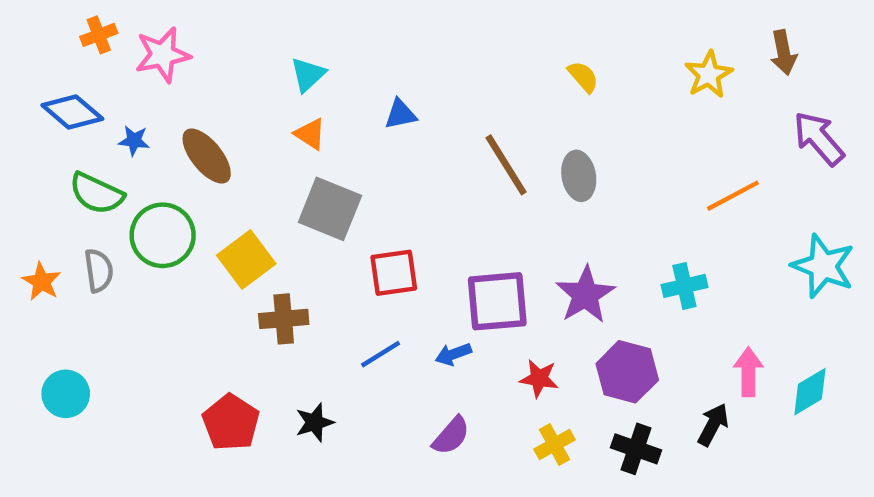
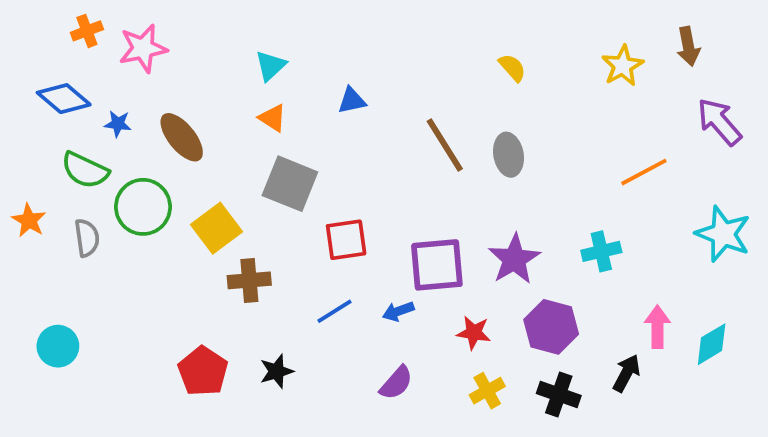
orange star: (41, 282) -> (29, 220), moved

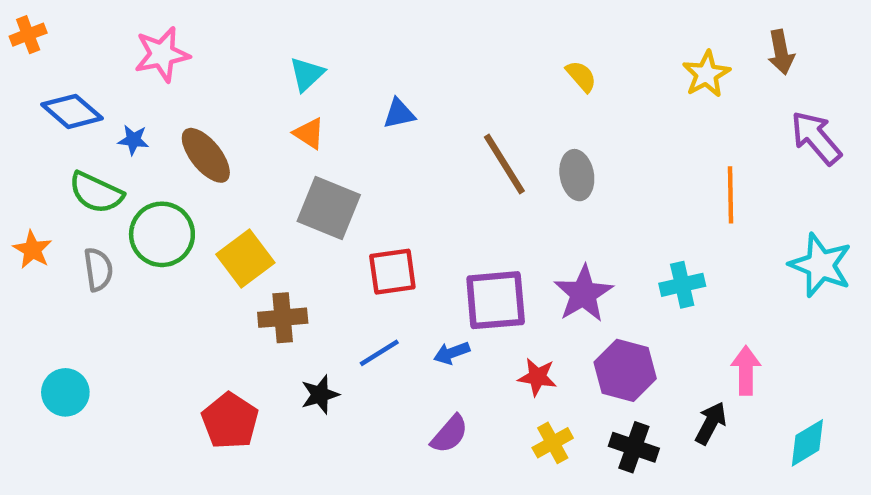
orange cross: (87, 31) -> (28, 35), moved
orange line: (644, 172) -> (730, 195), turned -63
cyan diamond: (712, 344) -> (807, 443), moved
black star: (276, 371) -> (320, 395), moved

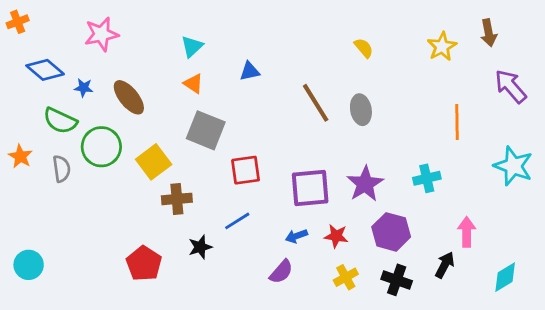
blue arrow: (452, 353) -> (296, 236), moved
cyan circle: (65, 392) -> (29, 265), moved

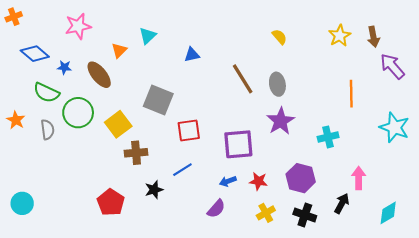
brown arrow: (489, 33) -> (373, 37), moved
orange triangle: (193, 84) -> (119, 50), moved, turned 42
purple star: (365, 184) -> (281, 121), moved

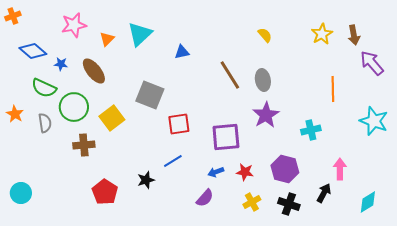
cyan triangle: (148, 36) -> (140, 34), size x1.5
orange triangle: (119, 50) -> (107, 39), moved
brown cross: (136, 153) -> (84, 145), moved

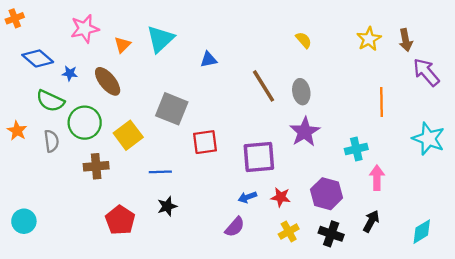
blue line: (173, 161) -> (160, 172), moved, turned 30
pink arrow: (340, 169) -> (377, 178), moved

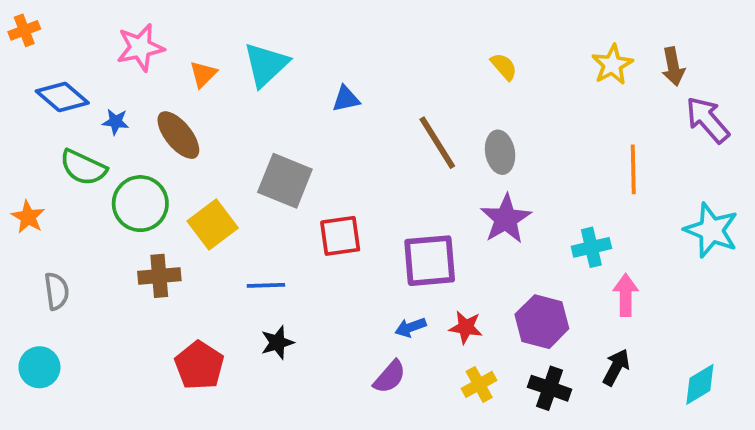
gray semicircle: (51, 141) -> (57, 291), moved

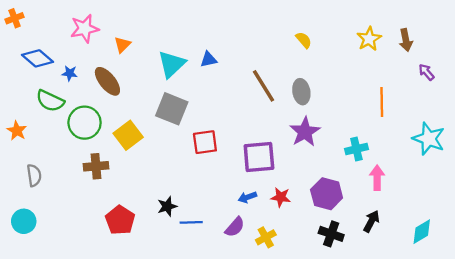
cyan triangle: (266, 65) -> (172, 64), moved
purple arrow: (707, 120) -> (426, 72), size x0.6
blue line: (266, 285) -> (191, 222), moved
yellow cross: (479, 384) -> (266, 237), moved

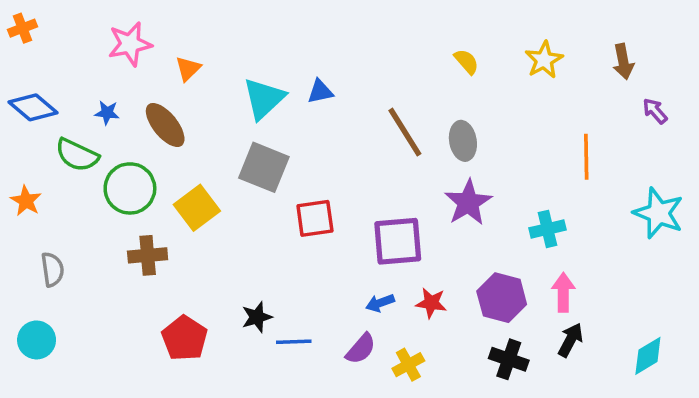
yellow star: (369, 39) -> (544, 60), moved
blue diamond: (37, 58) -> (33, 107), moved
pink arrow: (377, 178) -> (563, 292), moved

